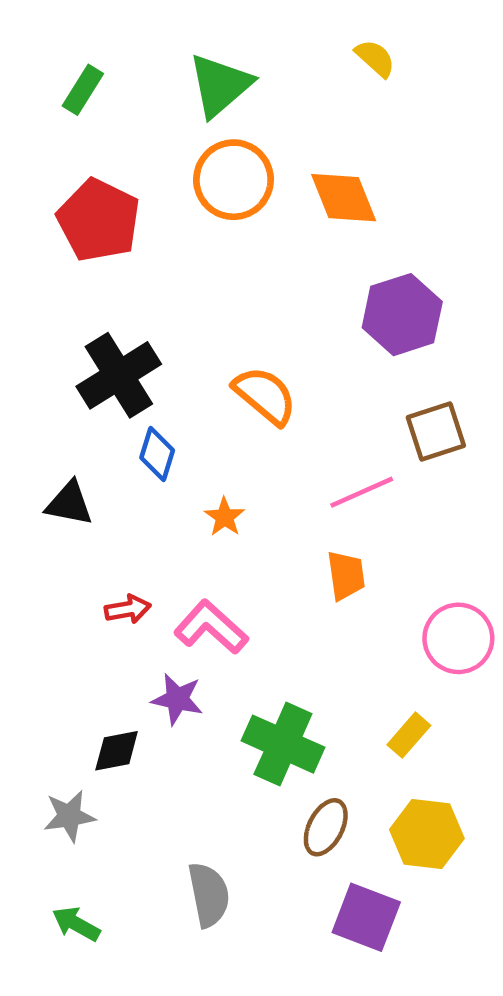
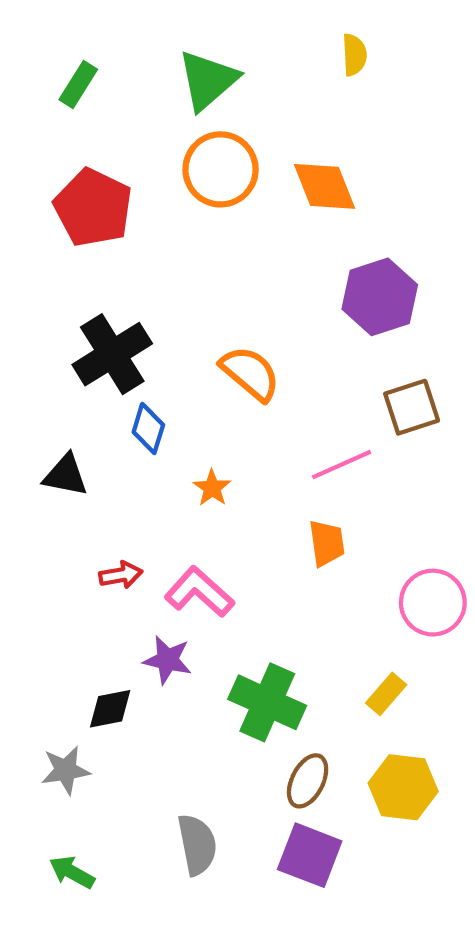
yellow semicircle: (375, 58) -> (354, 55), turned 45
purple square: (366, 917) -> (310, 855), moved

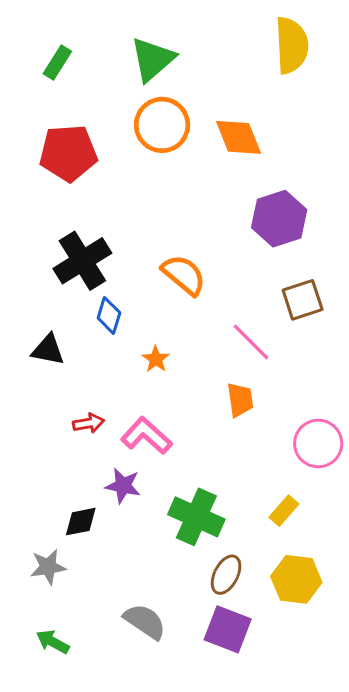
yellow semicircle: (354, 55) -> (292, 45), moved, size x1.8
red pentagon: (93, 208) -> (68, 153), turned -30
pink line: (342, 465) -> (251, 342), turned 69
gray semicircle: (197, 845) -> (145, 622), turned -45

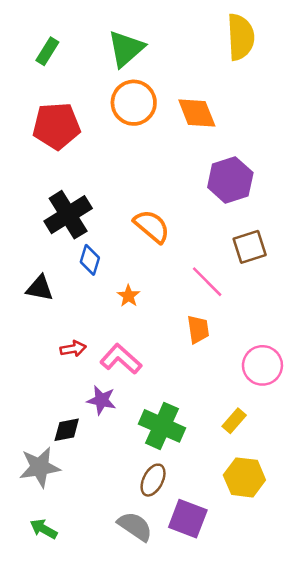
gray star: (48, 567) -> (40, 467), size x1.4
brown ellipse: (226, 575) -> (153, 480), moved
gray semicircle: (145, 622) -> (135, 526), moved

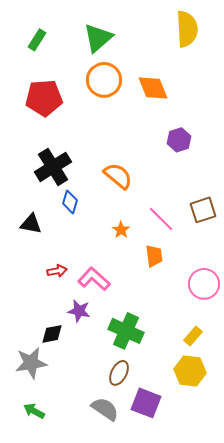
purple hexagon: (230, 180) -> (179, 140), size x0.7
brown square: (250, 247) -> (203, 210), moved
orange star: (129, 296) -> (121, 230), moved
yellow rectangle: (234, 421) -> (193, 336), moved

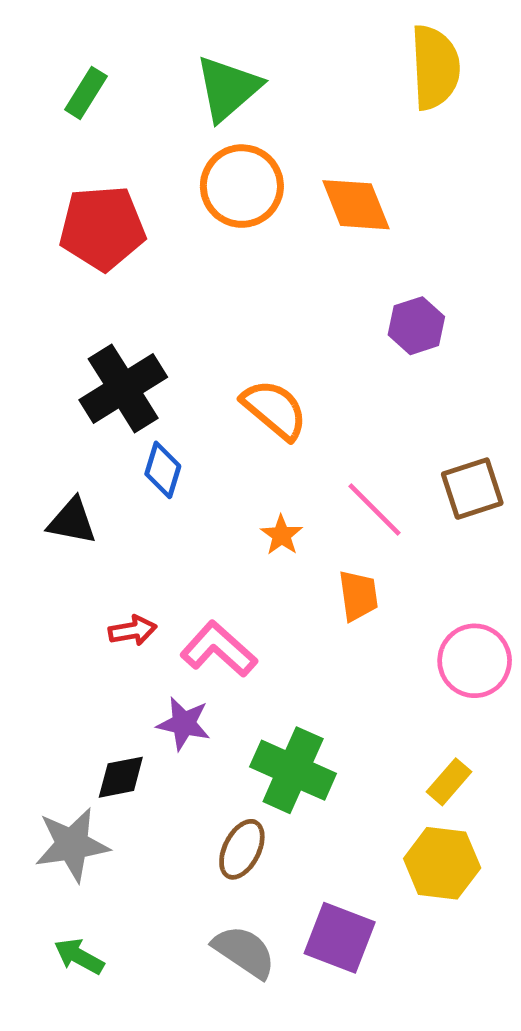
brown ellipse: (119, 373) -> (242, 849), moved

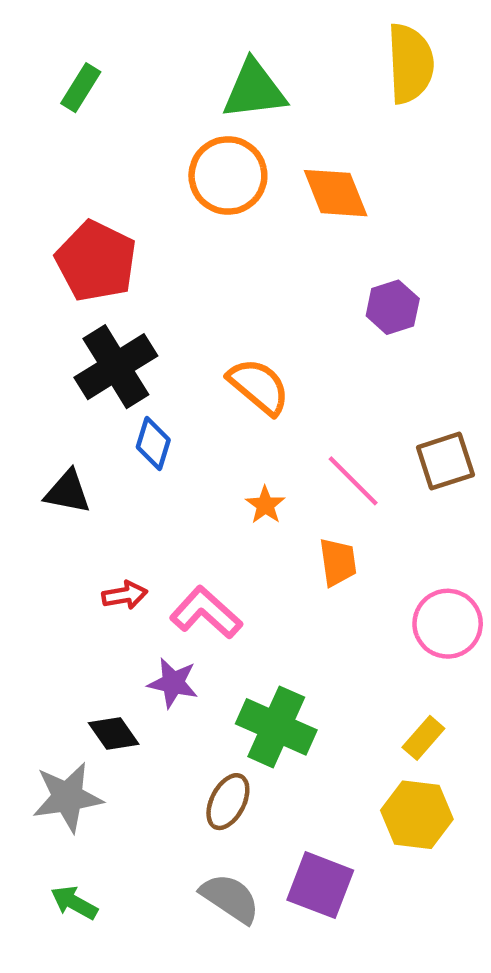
green triangle: (228, 88) -> (254, 90), moved, turned 34
red pentagon: (102, 228) -> (96, 261), moved, turned 30
black diamond: (121, 777) -> (114, 733), turned 66

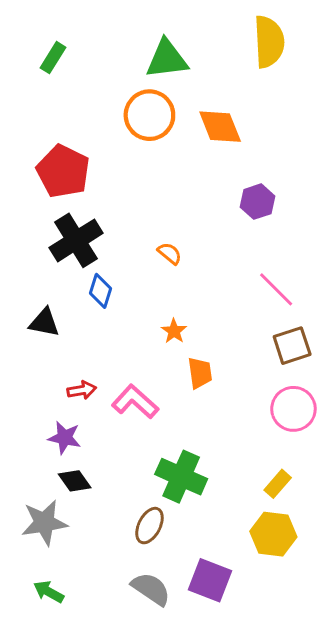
orange semicircle: (259, 386) -> (170, 253), size x0.6
brown square: (445, 461) -> (292, 346), moved
pink line: (353, 481) -> (276, 289), moved
orange trapezoid: (338, 562) -> (200, 373), moved
purple star: (173, 683) -> (65, 438), moved

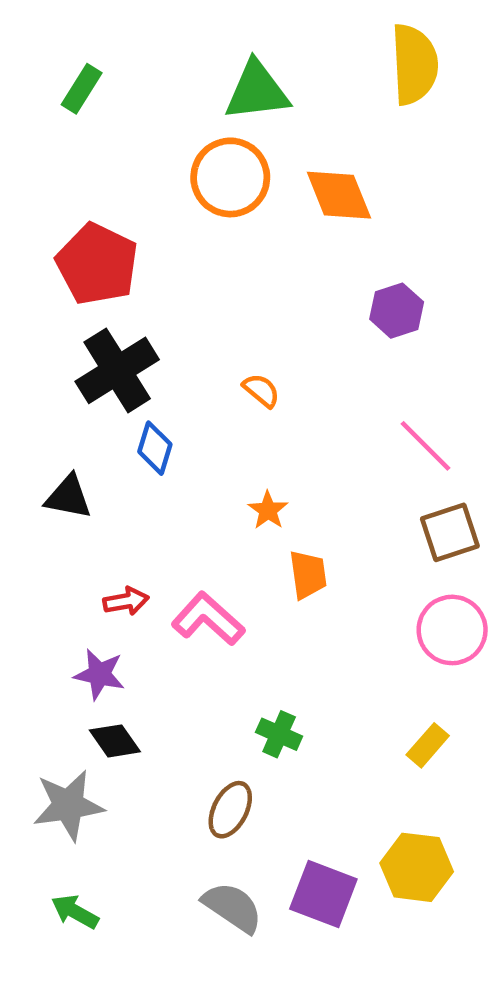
green cross: (181, 477) -> (279, 734), size x0.6
yellow hexagon: (273, 534) -> (417, 867), moved

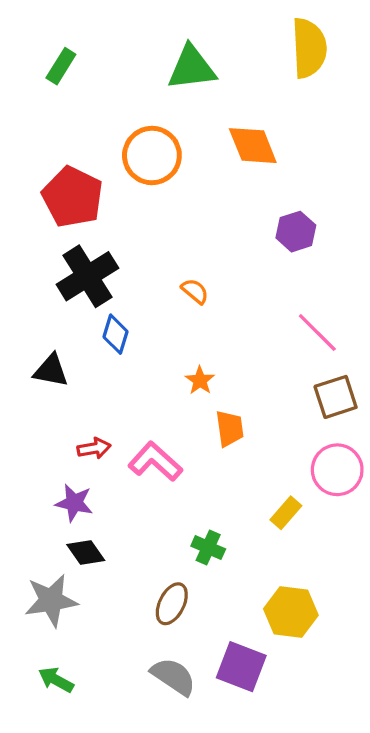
orange circle: (230, 177) -> (152, 155), moved
yellow rectangle: (428, 745) -> (286, 513), moved
yellow hexagon: (417, 867) -> (291, 612), moved

